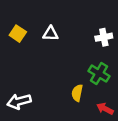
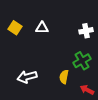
green cross: (99, 74) -> (82, 61), turned 30
white arrow: (19, 101) -> (27, 77), moved

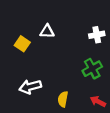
yellow square: (15, 28) -> (22, 44), moved
yellow semicircle: (64, 77) -> (63, 99), moved

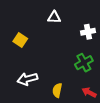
white triangle: (47, 31) -> (54, 17), moved

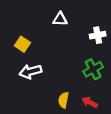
white arrow: (27, 79) -> (30, 72), moved
red arrow: (89, 92) -> (90, 102), moved

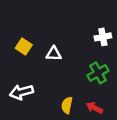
white triangle: (60, 19) -> (54, 54), moved
white arrow: (30, 72) -> (21, 92), moved

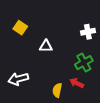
yellow square: (24, 47) -> (20, 28), moved
red arrow: (94, 108) -> (77, 83), moved

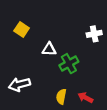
green cross: (84, 63) -> (69, 64), moved
red arrow: (77, 83) -> (85, 98), moved

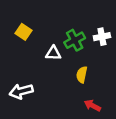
green cross: (69, 64) -> (75, 40), moved
yellow semicircle: (61, 97) -> (82, 75), moved

